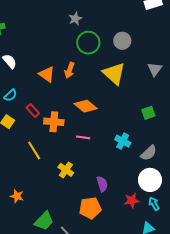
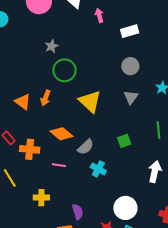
gray circle: (122, 41) -> (130, 66), moved
gray semicircle: (149, 153) -> (86, 147), moved
yellow cross: (66, 170) -> (41, 198), turned -35

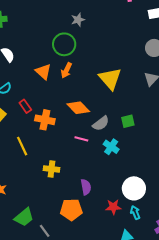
green circle: (64, 70) -> (64, 44), moved
green square: (124, 141) -> (128, 121), moved
pink line: (59, 165) -> (81, 139), moved

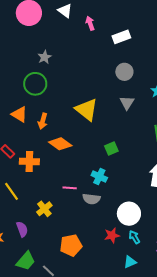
orange arrow: (66, 70) -> (43, 121), moved
gray semicircle: (101, 123) -> (91, 199), moved, turned 54
pink line: (81, 139) -> (70, 188), moved
yellow cross: (51, 169) -> (44, 209), turned -35
purple semicircle: (86, 187) -> (22, 229), moved

